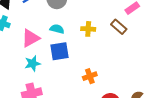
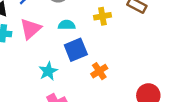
pink triangle: (30, 38) -> (31, 29), moved
orange cross: (90, 76) -> (99, 71), moved

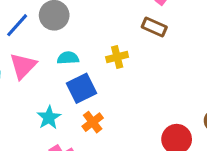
yellow cross: (102, 16) -> (117, 57), moved
orange cross: (99, 71) -> (93, 122), moved

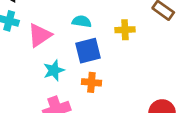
pink triangle: (23, 66) -> (40, 35), moved
orange cross: (93, 122) -> (91, 82), turned 30

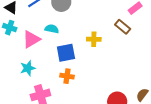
cyan semicircle: (82, 21) -> (52, 29), moved
cyan star: (54, 70) -> (28, 68), moved

